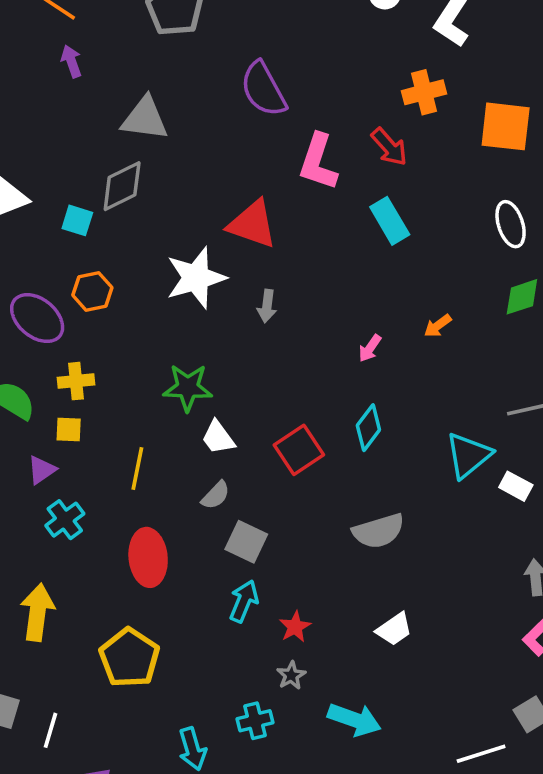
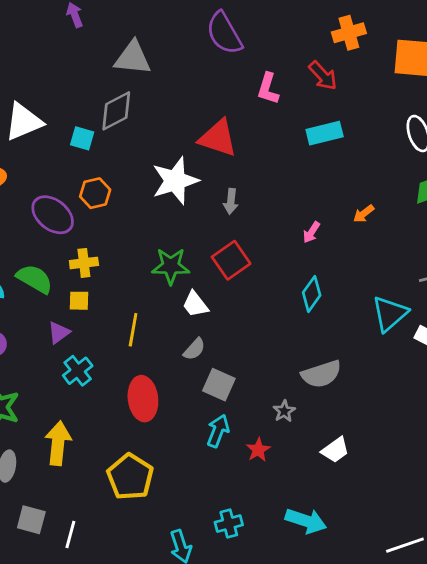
pink L-shape: (318, 162) -> (268, 89), size x0.7
cyan rectangle: (390, 221) -> (325, 133), turned -72
red square: (299, 450) -> (231, 260), moved
gray star: (291, 675) -> (284, 411), moved

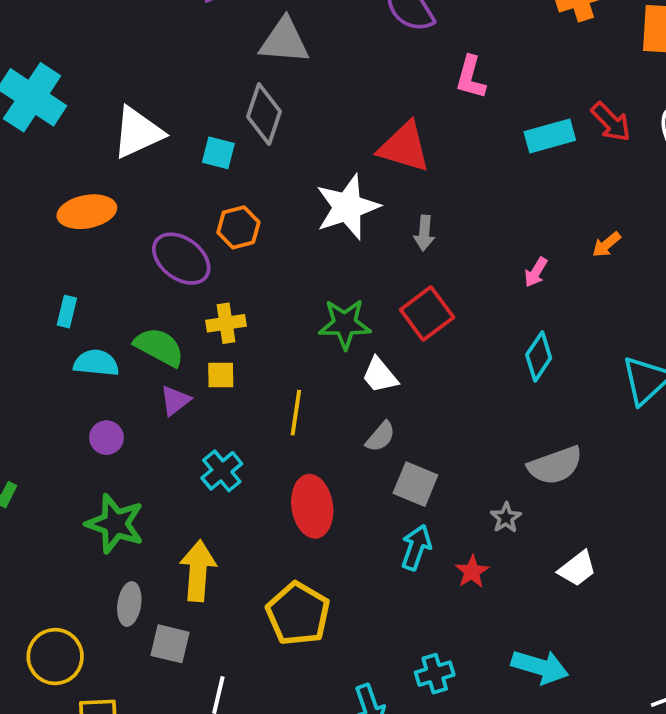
red arrow: (323, 76) -> (611, 122), moved
gray diamond: (116, 111) -> (264, 114), turned -42
purple triangle: (59, 333) -> (175, 400), moved
gray square: (31, 520) -> (170, 644), moved

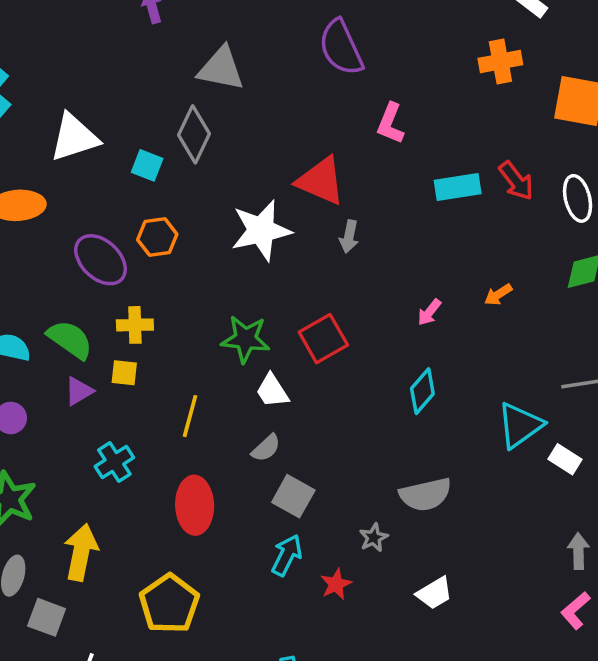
gray arrow: (424, 233) -> (349, 236), moved

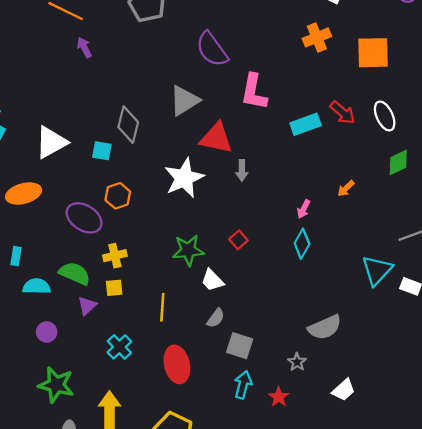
gray triangle: (221, 69) -> (184, 101), moved, turned -32
pink L-shape: (390, 124) -> (254, 92), size x1.4
red square: (323, 339) -> (238, 240), size x0.6
cyan diamond: (422, 391) -> (302, 244), moved

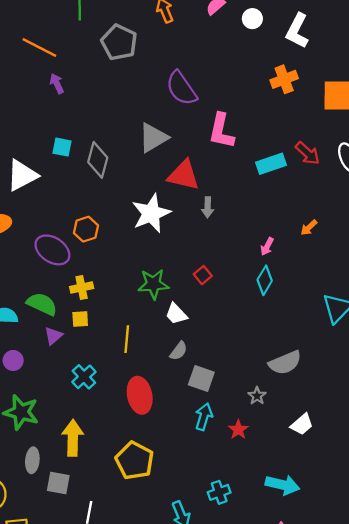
cyan square: (102, 151) -> (62, 147), moved

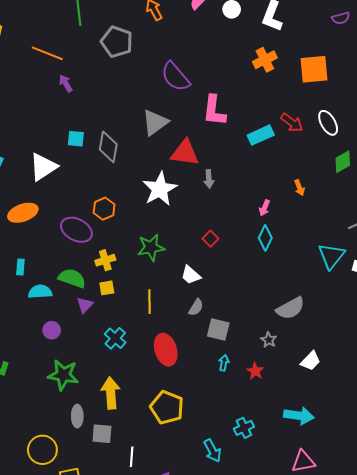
orange arrow: (309, 228) -> (299, 188), turned -63
green star: (153, 284) -> (151, 247), moved
cyan arrow: (204, 417) -> (224, 363), size x0.7

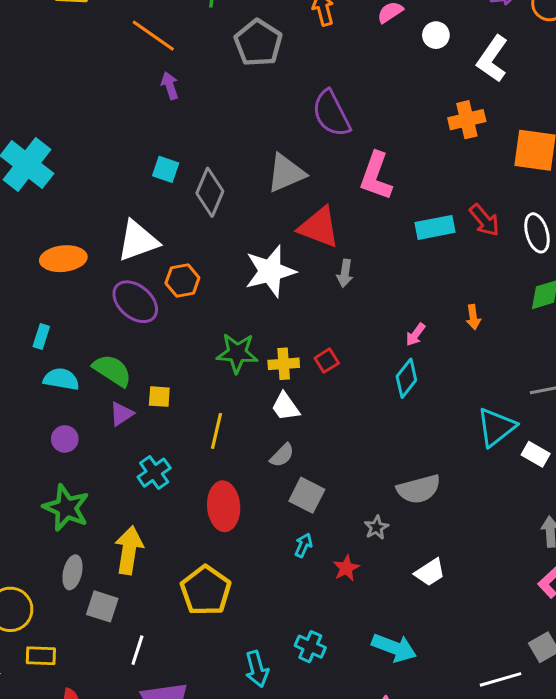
white triangle: (43, 167) -> (138, 241), moved
yellow cross: (105, 260) -> (284, 364), moved
cyan cross: (244, 428) -> (310, 647), turned 36

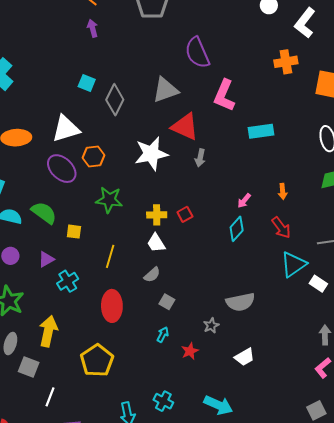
red arrow: (484, 220) -> (281, 228), moved
green star: (237, 353) -> (109, 200), moved
purple triangle: (121, 414) -> (46, 259), moved
gray square: (307, 495) -> (167, 302), size x0.7

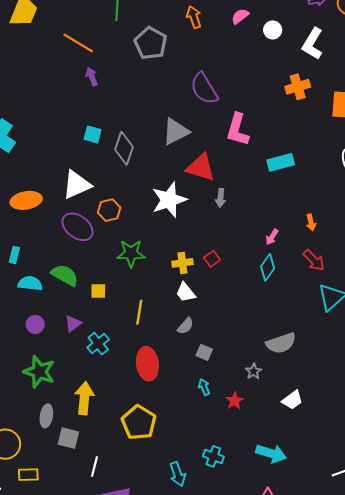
cyan arrow: (163, 335) -> (204, 387), turned -42

